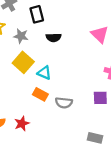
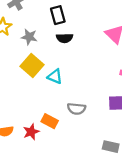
black rectangle: (37, 14) -> (58, 15), moved
orange rectangle: (40, 94) -> (50, 121), moved

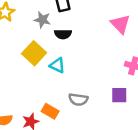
gray star: (29, 37) -> (42, 20), moved
black semicircle: (65, 38) -> (63, 34), moved

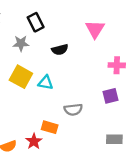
pink triangle: (120, 24) -> (95, 29), turned 30
black semicircle: (63, 34) -> (60, 50), moved

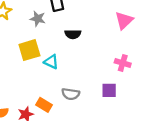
pink triangle: (95, 29) -> (124, 20), moved
yellow square: (21, 77) -> (29, 50), turned 30

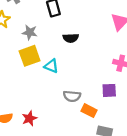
gray star: (38, 19) -> (30, 32), moved
orange rectangle: (44, 105) -> (89, 111), moved

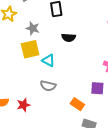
gray semicircle: (72, 96) -> (48, 86), moved

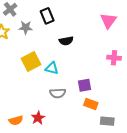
gray star: (33, 28) -> (26, 27), moved
purple square: (97, 88) -> (84, 85), moved

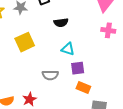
pink cross: (114, 58) -> (108, 30), moved
cyan triangle: (52, 68) -> (68, 49), moved

